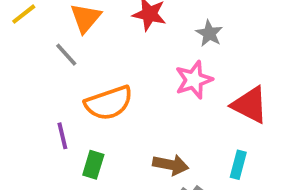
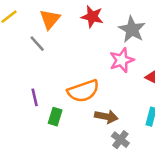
gray star: (209, 33) -> (132, 29), size x1.5
orange semicircle: (109, 103) -> (83, 91), moved

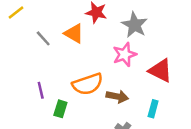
orange triangle: (50, 19) -> (74, 33), moved, turned -40
brown arrow: (106, 117) -> (117, 96), moved

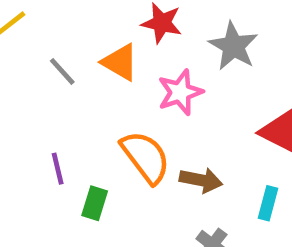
pink star: (125, 54) -> (180, 92), moved
orange semicircle: (88, 84) -> (145, 157), turned -108

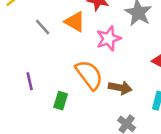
purple line: (58, 169) -> (30, 81), moved

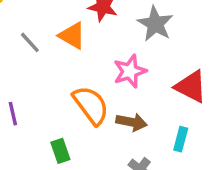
pink star: (109, 39) -> (130, 71), moved
green rectangle: (61, 101) -> (60, 151), moved, turned -36

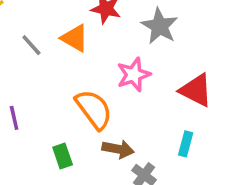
brown arrow: (132, 122) -> (118, 149), moved

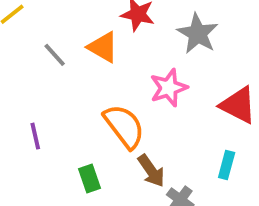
brown arrow: (118, 149) -> (151, 171), turned 44

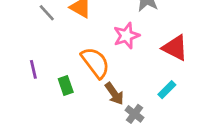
cyan rectangle: (227, 165) -> (167, 90), turned 30
green rectangle: (89, 179) -> (66, 86), moved

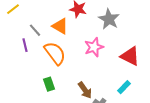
orange semicircle: (95, 63) -> (55, 53), moved
purple line: (33, 69) -> (25, 45), moved

